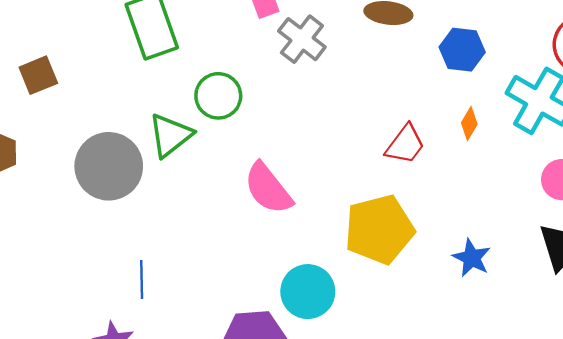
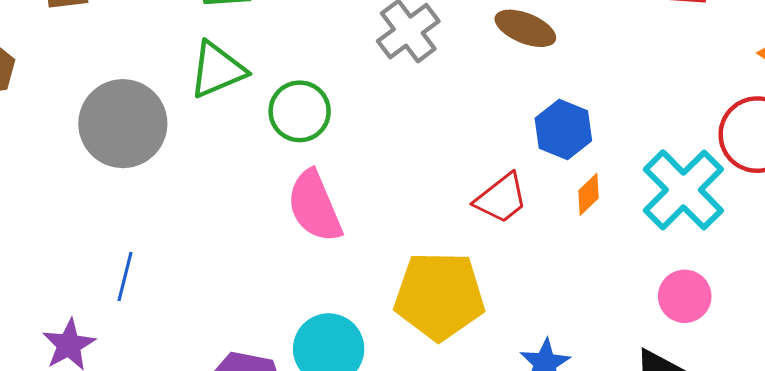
blue hexagon: (462, 50) -> (563, 129), moved
green circle: (218, 96) -> (300, 111), moved
green triangle: (170, 135) -> (217, 70), moved

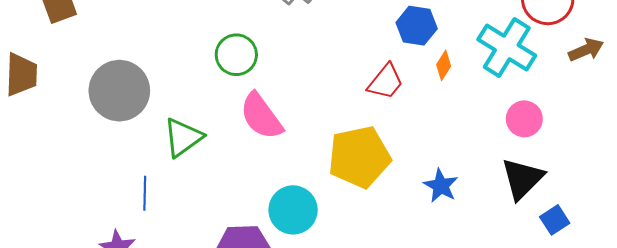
green triangle: (217, 70) -> (183, 137), moved

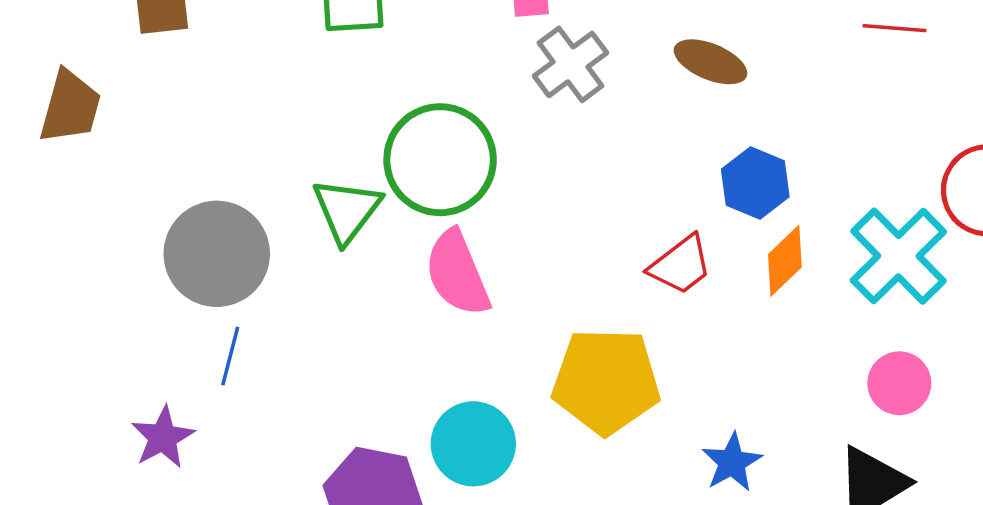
green circle: (236, 55) -> (440, 160), size x1.5
orange diamond: (444, 65) -> (785, 261), size x1.4
gray circle: (119, 91) -> (217, 254), moved
green triangle: (183, 137) -> (347, 210), moved, turned -30

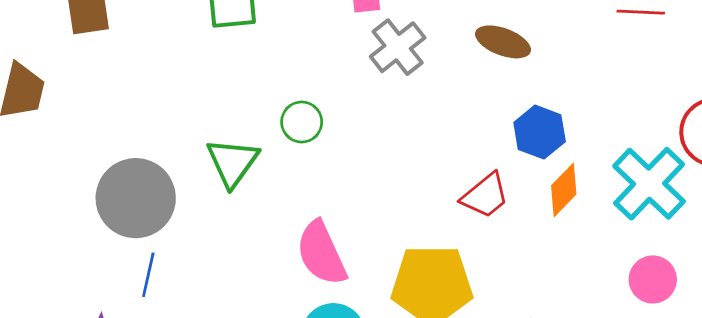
green circle: (440, 160) -> (302, 122), size x0.5
pink semicircle: (457, 273) -> (321, 253), moved

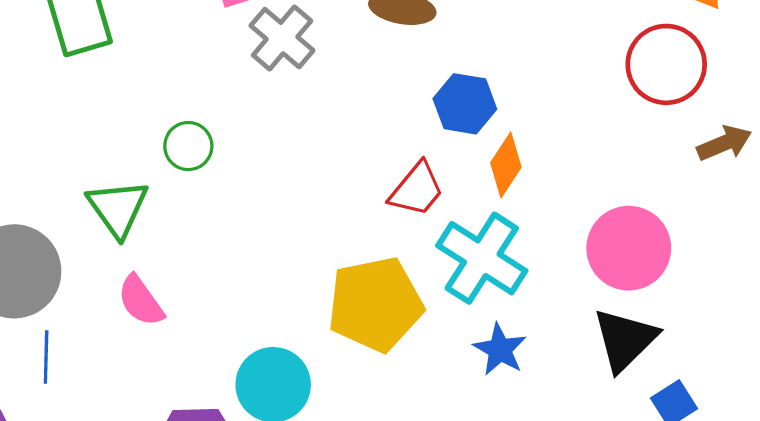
cyan cross: (649, 184) -> (482, 258), moved
pink semicircle: (321, 253) -> (141, 301), moved, size x0.7
pink circle: (653, 279) -> (629, 248), size x1.5

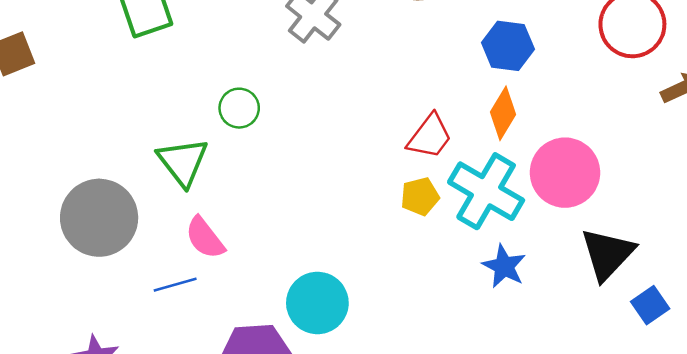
blue hexagon: (465, 104) -> (508, 46), moved
pink circle: (629, 248) -> (565, 173), moved
yellow pentagon: (375, 304) -> (420, 196), moved, size x0.5
blue line: (46, 357) -> (175, 285), moved, turned 75

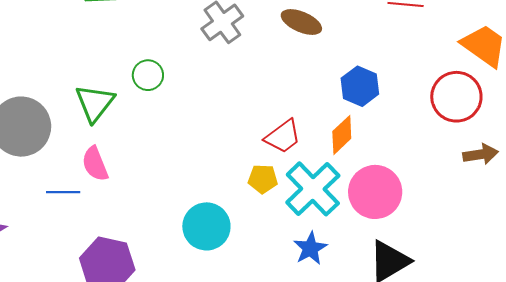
cyan circle: (317, 303) -> (206, 226), moved

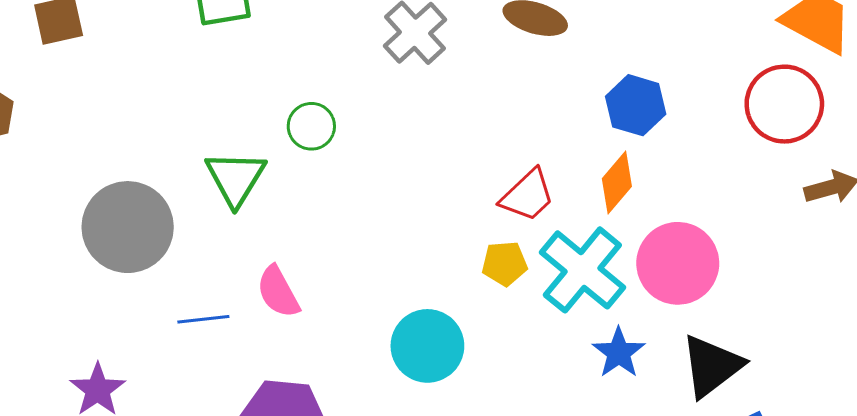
pink semicircle: (95, 164) -> (278, 292), moved
blue star: (310, 248) -> (619, 353), moved

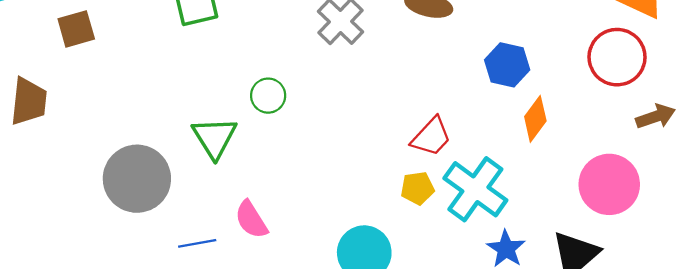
orange diamond: (617, 183) -> (535, 119), moved
pink circle: (678, 263) -> (609, 184), moved

